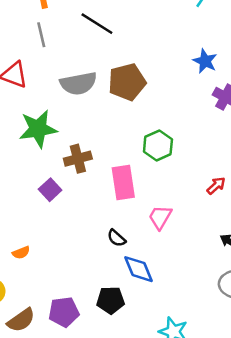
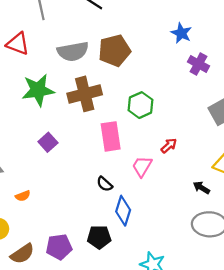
brown cross: (78, 159) -> (85, 94), moved, size x1.4
red arrow: (216, 186) -> (169, 146), moved
blue diamond: (138, 269) -> (123, 211), turned 40

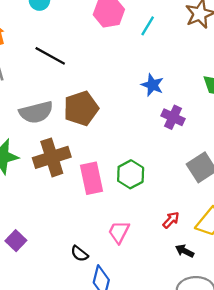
green hexagon: (141, 105) -> (131, 174), moved
pink rectangle: (111, 136) -> (92, 178), moved
purple square: (48, 142) -> (16, 241), moved
red arrow: (169, 146) -> (171, 220), moved

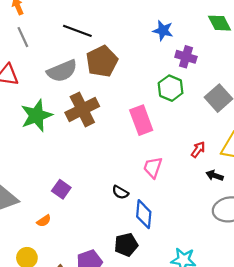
black line: (50, 56) -> (77, 31), moved
green hexagon: (131, 174) -> (171, 88), moved
pink rectangle: (92, 178) -> (141, 120), moved

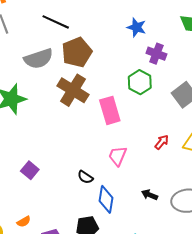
brown cross: (82, 109) -> (73, 90), moved, turned -36
black arrow: (215, 176) -> (150, 195), moved
orange semicircle: (44, 221) -> (24, 222), moved

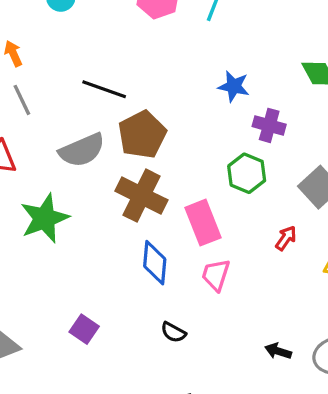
red arrow: (162, 142) -> (286, 238), moved
pink trapezoid: (118, 156) -> (216, 275), moved
blue diamond: (106, 199) -> (155, 263), moved

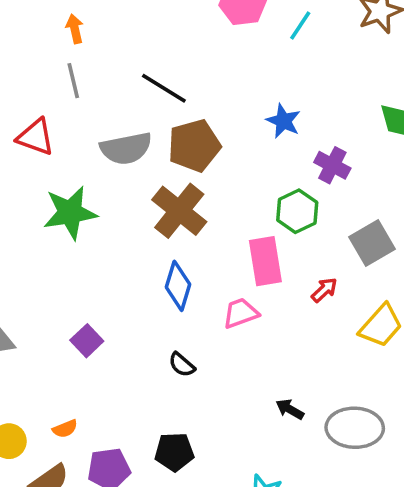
blue star: (234, 86) -> (283, 121), moved
pink rectangle: (203, 223) -> (265, 261), moved
pink trapezoid: (216, 275) -> (241, 313), turned 40

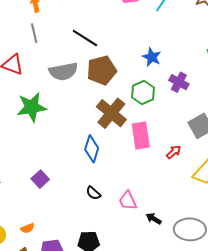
brown cross: (179, 211) -> (111, 113), moved
green hexagon: (297, 211) -> (143, 93), moved
pink trapezoid: (241, 313) -> (128, 201), moved, turned -95

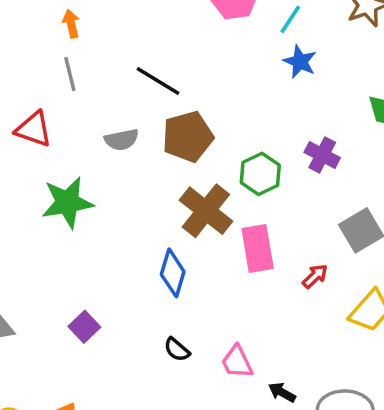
blue star: (152, 57) -> (300, 62), moved
gray semicircle: (63, 71) -> (122, 140), size x0.7

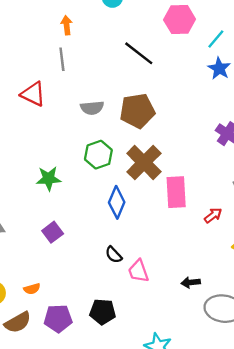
black line: (158, 81) -> (139, 53), moved
green hexagon: (260, 174) -> (98, 155), moved
green star: (67, 202) -> (49, 179), moved, size x0.7
pink trapezoid: (237, 362) -> (138, 271), moved
black arrow: (282, 392) -> (191, 282), moved, turned -42

